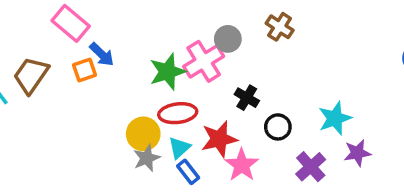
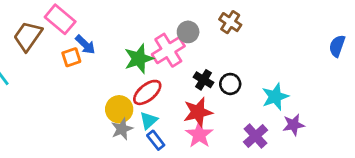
brown trapezoid: (31, 75) -> (28, 36), moved
red ellipse: (178, 113) -> (147, 92), turned -32
black circle: (278, 127) -> (230, 84), moved
red star: (219, 139) -> (198, 112), moved

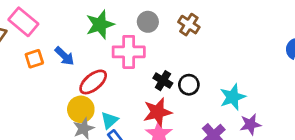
gray circle: (188, 32) -> (148, 22), moved
blue arrow: (85, 45) -> (64, 56), moved
pink cross: (168, 50) -> (129, 52), turned 32
green star: (139, 59) -> (100, 25), moved
red ellipse: (147, 92) -> (93, 82), moved

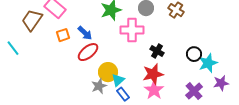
red ellipse: (93, 82) -> (88, 52), moved
black circle: (189, 85) -> (194, 54), moved
yellow circle: (81, 109) -> (108, 72), moved

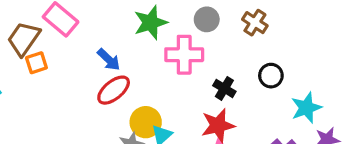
orange square: (63, 35) -> (36, 63), moved
black circle: (194, 54) -> (271, 76), moved

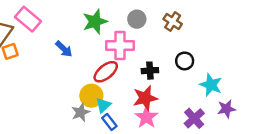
black cross: (224, 88) -> (150, 71), turned -35
red ellipse: (114, 90) -> (106, 72), moved
cyan star: (306, 108) -> (211, 85), turned -30

